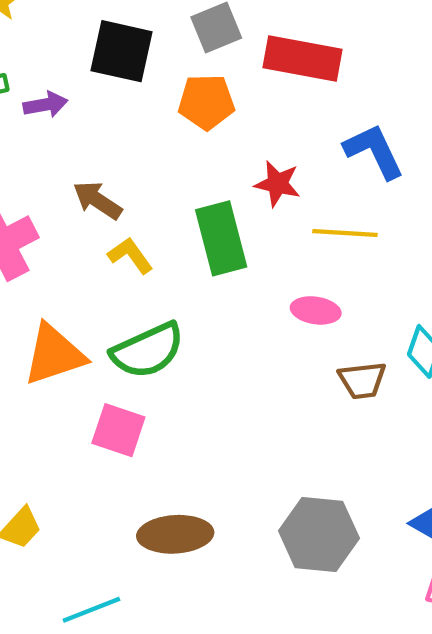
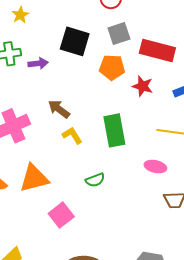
red star: (277, 184) -> (143, 86), moved
green semicircle: (148, 350) -> (95, 180), moved, size x0.6
pink square: (118, 430) -> (61, 215), turned 30

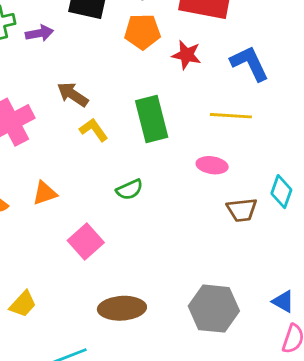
orange triangle: (34, 178) -> (45, 193), size x0.6

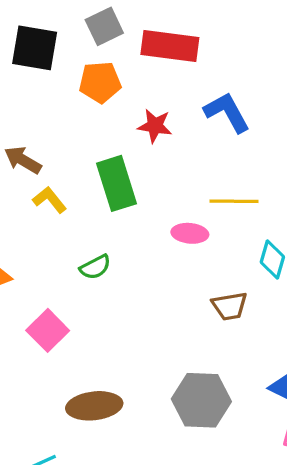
red star: (187, 55) -> (155, 126), moved
yellow line: (231, 116) -> (234, 201), moved
brown trapezoid: (242, 210) -> (230, 306), moved

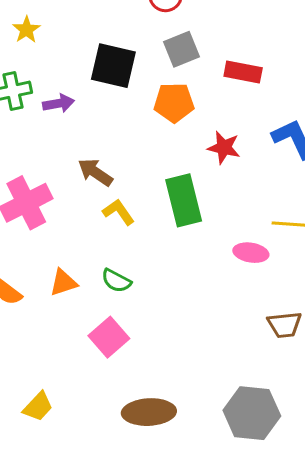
red rectangle: (170, 46) -> (243, 72), size x0.7
green semicircle: (95, 267) -> (116, 281), moved, turned 52

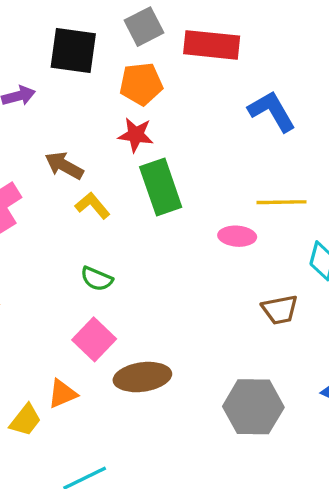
red rectangle: (243, 72) -> (212, 45), size x1.4
red star: (224, 148) -> (136, 135), moved
orange triangle: (63, 283) -> (62, 394), moved
brown ellipse: (149, 412) -> (142, 377), moved

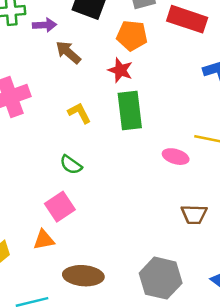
brown arrow: (64, 166) -> (68, 52), moved
brown ellipse: (142, 377) -> (83, 276), moved
orange triangle: (62, 394) -> (44, 240), moved

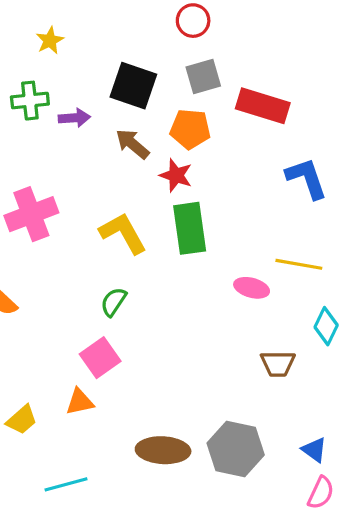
brown arrow: (68, 52) -> (132, 144), moved
yellow L-shape: (79, 113) -> (123, 233), size x1.5
green semicircle: (71, 165) -> (114, 302), turned 90
brown ellipse: (83, 276) -> (163, 450), moved

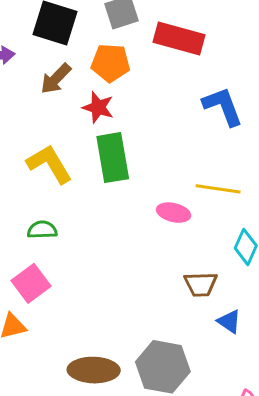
brown arrow: (132, 144) -> (56, 79), turned -84
green semicircle: (114, 302) -> (42, 230), turned 56
blue triangle: (314, 450) -> (229, 321), moved

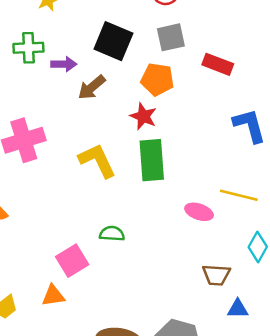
red rectangle: (179, 39) -> (218, 64), size x0.7
brown arrow: (56, 79) -> (92, 87), moved
green semicircle: (42, 230) -> (112, 234), moved
blue triangle: (229, 321) -> (238, 309), turned -40

